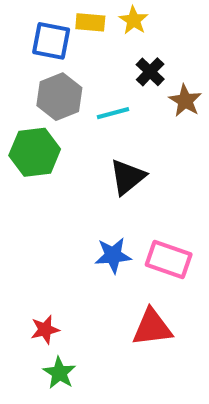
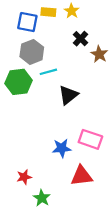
cyan line: (113, 113) -> (48, 72), moved
blue star: (113, 255) -> (62, 148), moved
green star: (59, 373) -> (42, 198), moved

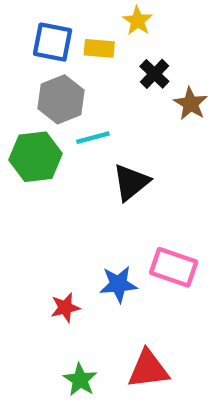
yellow rectangle: (48, 12) -> (99, 48), moved
red triangle: (82, 176) -> (148, 369), moved
red star: (24, 177) -> (65, 308), moved

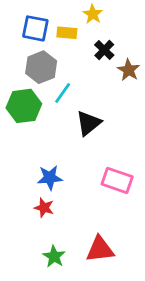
cyan line: (93, 138) -> (63, 93), turned -40
blue star: (118, 284) -> (50, 178), moved
red star: (65, 308) -> (44, 208), turned 30

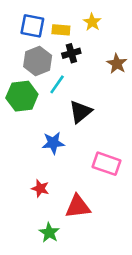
yellow star: (93, 14) -> (92, 22), moved
black cross: (104, 50) -> (71, 53), moved, turned 30
blue star: (50, 178) -> (53, 143), moved
red triangle: (100, 249) -> (78, 207), moved

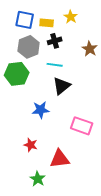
cyan line: (57, 84) -> (55, 65), moved, turned 63

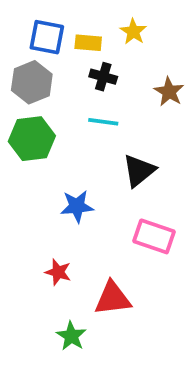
black cross: (55, 41) -> (103, 77), turned 32
gray hexagon: (29, 47) -> (32, 82), moved
black triangle: (62, 86) -> (139, 171), moved

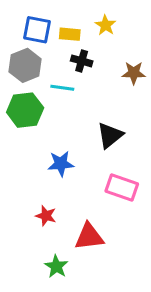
brown star: (169, 92) -> (134, 73), turned -30
cyan line: (103, 122) -> (62, 88), moved

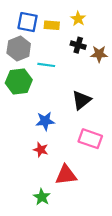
black cross: (82, 61) -> (78, 45), moved
red star: (46, 216) -> (41, 150), moved

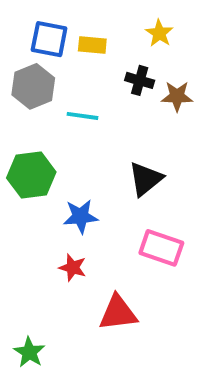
yellow star: (78, 19) -> (159, 33), moved
green hexagon: (19, 81) -> (31, 175), moved
green star: (42, 197) -> (29, 352), moved

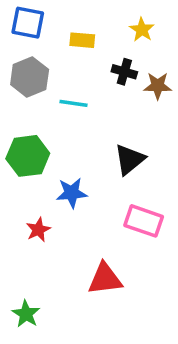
blue square: (49, 39) -> (28, 23), moved
red star: (73, 268) -> (38, 230), moved, turned 30

